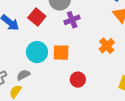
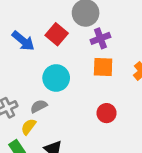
orange square: (61, 53) -> (103, 67), moved

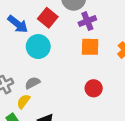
cyan circle: (56, 78) -> (38, 47), moved

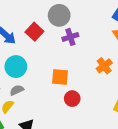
cyan circle: (38, 47) -> (16, 67), moved
orange square: (90, 47) -> (60, 77), moved

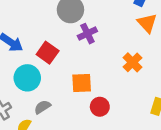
red square: (34, 32) -> (48, 53), moved
gray semicircle: (17, 90) -> (42, 107), moved

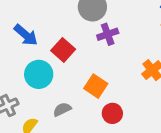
orange square: (82, 83) -> (96, 86), turned 30
gray semicircle: (42, 107) -> (62, 109), moved

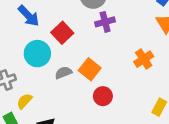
gray semicircle: (62, 109) -> (63, 73), moved

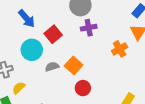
orange cross: (144, 59) -> (120, 49), moved

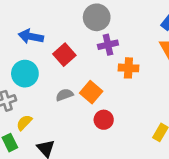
blue arrow: (27, 19) -> (31, 36), turned 144
orange cross: (120, 49) -> (128, 68), moved, turned 35
cyan circle: (32, 50) -> (25, 74), moved

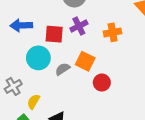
purple cross: (108, 45) -> (79, 26), moved
red square: (64, 55) -> (54, 34), turned -30
cyan circle: (25, 74) -> (38, 58), moved

